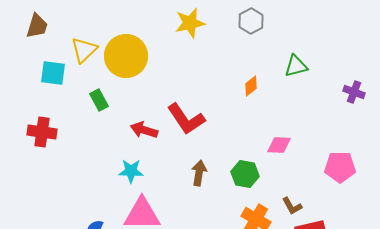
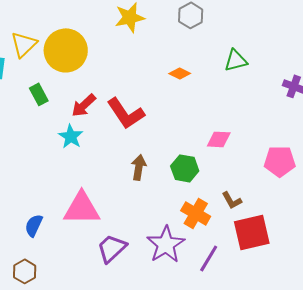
orange diamond: (251, 86) -> (180, 73), moved, turned 65
red arrow: (144, 130) -> (84, 105), moved, turned -60
cyan star: (131, 171) -> (71, 136), moved, turned 30

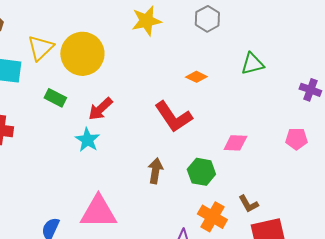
green rectangle: (39, 94) -> (55, 98), turned -35
red L-shape: (126, 113) -> (173, 117), moved
pink pentagon: (280, 161) -> (296, 139), moved, size x0.7

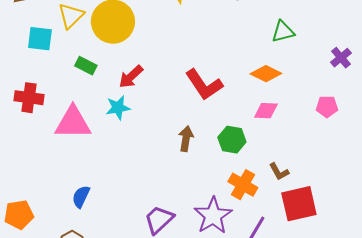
orange diamond: (196, 77) -> (266, 74), moved, size x1.4
purple cross: (310, 90) -> (341, 58), turned 30
cyan star: (87, 140) -> (118, 108), turned 30
pink triangle: (98, 212) -> (73, 123), moved

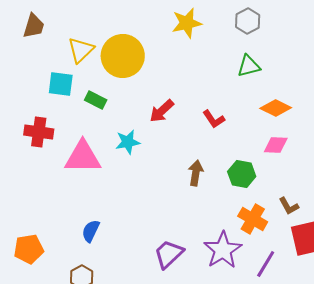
green triangle: (283, 32) -> (249, 66), moved
cyan square: (40, 39) -> (61, 84), moved
red arrow: (131, 77) -> (162, 111), moved
red L-shape: (204, 85) -> (214, 119), size x0.6

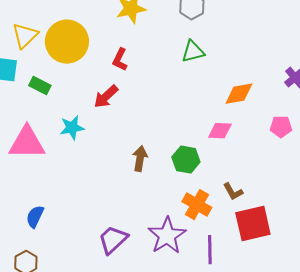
orange diamond: (276, 108) -> (239, 94), moved, turned -36
red L-shape: (214, 119) -> (120, 60), moved, turned 60
purple line: (266, 264) -> (210, 250), turned -32

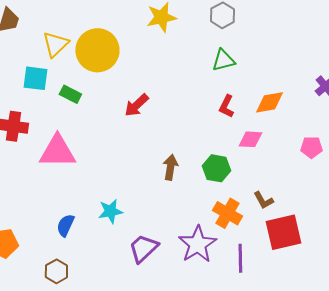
red L-shape: (120, 60) -> (226, 106), moved
pink pentagon: (281, 127) -> (311, 147), moved
cyan star: (72, 128) -> (110, 211), moved

